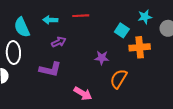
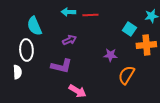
cyan arrow: (50, 20) -> (68, 12), moved
pink arrow: (83, 94) -> (77, 91), moved

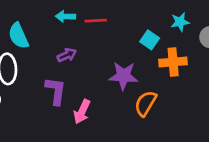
purple star: (110, 55) -> (123, 76), size x1.5
purple L-shape: (61, 66) -> (56, 91), turned -95
pink arrow: (77, 91) -> (82, 112), moved, turned 84

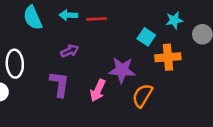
cyan semicircle: (18, 36) -> (33, 18), moved
pink arrow: (82, 112) -> (98, 90), moved

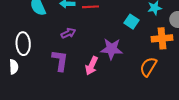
orange cross: (168, 57) -> (162, 38), moved
orange semicircle: (142, 96) -> (148, 67), moved

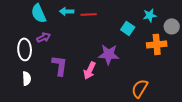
purple arrow: (68, 33) -> (44, 37), moved
white semicircle: (14, 67) -> (27, 79), moved
orange semicircle: (148, 67) -> (140, 89), moved

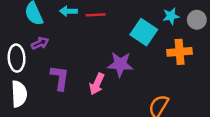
gray circle: (172, 26) -> (197, 20), moved
cyan square: (128, 28) -> (144, 32), size x1.5
white semicircle: (27, 79) -> (19, 94), size x1.5

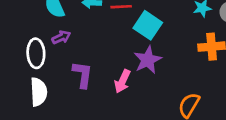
cyan square: (144, 32) -> (148, 25), moved
purple star: (120, 64) -> (148, 60), turned -30

